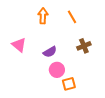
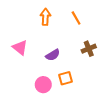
pink circle: (57, 70) -> (43, 85), moved
orange square: (69, 84) -> (65, 78), moved

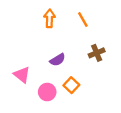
pink triangle: (20, 48) -> (22, 75), moved
orange square: (65, 78) -> (71, 85), turned -32

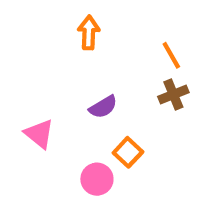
orange line: (83, 20) -> (171, 55), moved
pink circle: (47, 92) -> (97, 179), moved

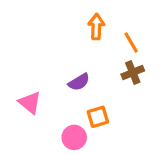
orange arrow: (89, 33) -> (96, 27), moved
orange square: (128, 152) -> (98, 117), turned 30

